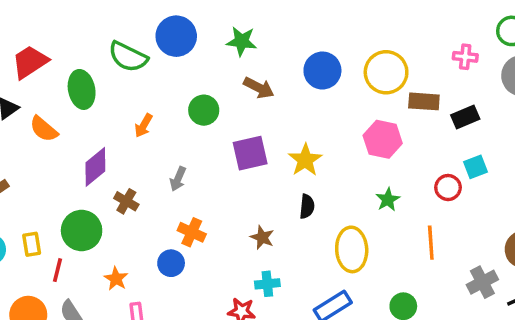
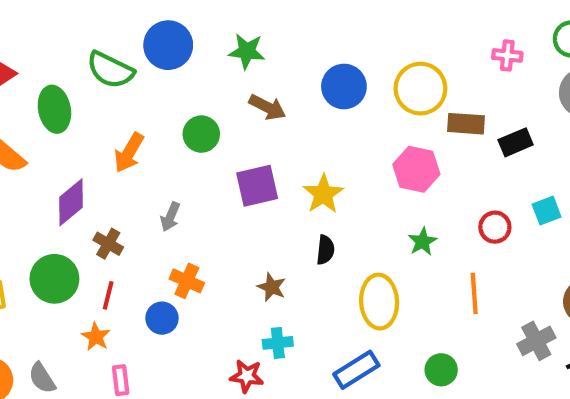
pink cross: (465, 57) -> (507, 55), moved
orange arrow: (144, 126) -> (129, 153), size x1.4
cyan square: (476, 167) -> (547, 211), moved
red line: (57, 270) -> (108, 295), moved

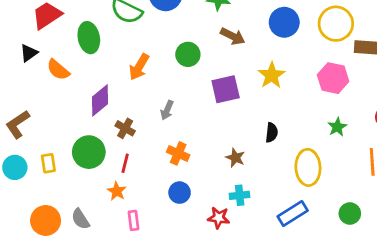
yellow star: (323, 194) -> (272, 75), moved
blue circle: (162, 318) -> (180, 193), moved

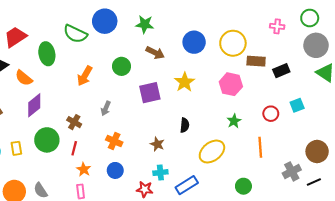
purple diamond: (100, 100) -> (34, 105), moved
yellow ellipse: (308, 167) -> (212, 152), turned 55
orange star: (117, 191) -> (84, 169), moved
blue rectangle: (293, 213) -> (187, 185), moved

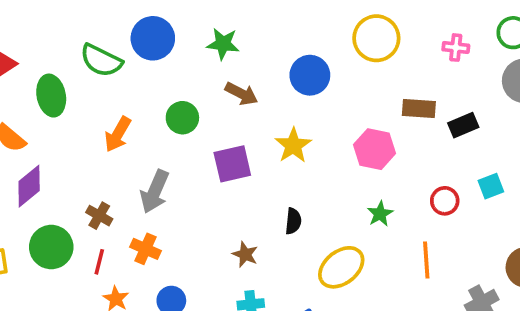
yellow circle: (233, 43) -> (376, 38), moved
gray arrow: (106, 108) -> (155, 192), size x1.6
orange cross: (114, 141) -> (145, 249), moved

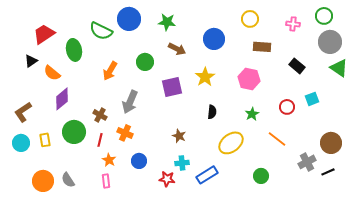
yellow circle: (376, 38) -> (250, 19), size x0.7
brown rectangle: (419, 108) -> (262, 47), moved
black rectangle: (463, 125) -> (297, 66), turned 63
black semicircle: (293, 221) -> (212, 112), moved
orange line: (426, 260) -> (277, 139), turned -48

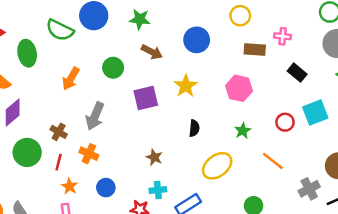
pink cross: (293, 24) -> (283, 36), moved
cyan square: (312, 99) -> (315, 113), size x1.5

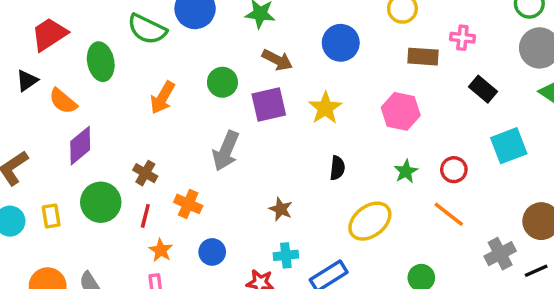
purple square: (146, 98) -> (269, 105), moved
gray arrow: (95, 116) -> (226, 151), moved
red circle: (285, 122) -> (454, 170), moved

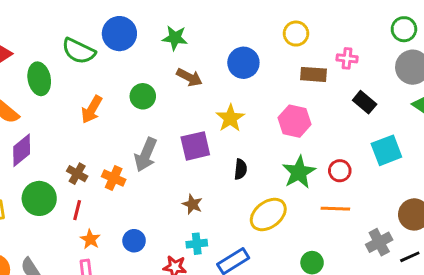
purple square: (269, 105) -> (195, 146), moved
green star: (406, 171) -> (299, 172), size x1.6
orange cross: (188, 204) -> (114, 178), moved
orange line: (449, 214) -> (335, 209), turned -36

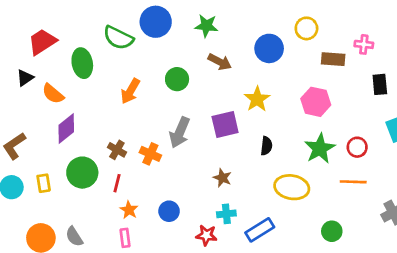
yellow circle: (296, 34) -> (306, 28), moved
black rectangle: (365, 102) -> (380, 84), turned 45
yellow ellipse: (268, 214) -> (292, 187), turned 48

